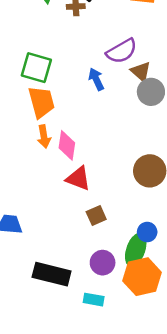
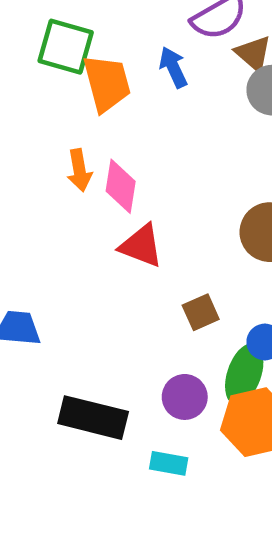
orange trapezoid: (41, 102) -> (107, 83), moved
brown square: (96, 215) -> (201, 312), moved

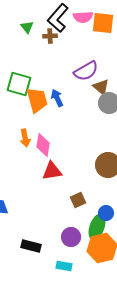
blue arrow: (173, 67) -> (57, 98), moved
red triangle: (141, 246) -> (52, 171), turned -30
black rectangle: (93, 418) -> (31, 246), size x0.7

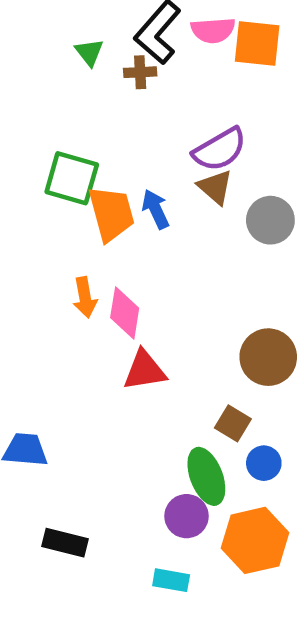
brown triangle: (101, 87) -> (215, 187), moved
brown square: (78, 200) -> (233, 423), moved, turned -35
green ellipse: (97, 227) -> (206, 476), moved, turned -40
black rectangle: (31, 246) -> (65, 543), moved

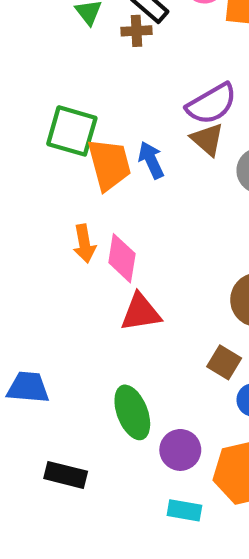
green ellipse: (206, 476) -> (132, 412), moved
cyan rectangle: (171, 580) -> (184, 510), moved

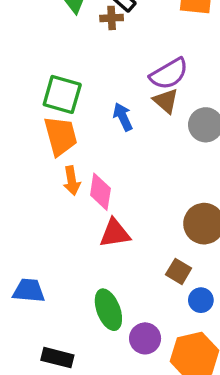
orange trapezoid: (109, 164) -> (61, 136), moved

